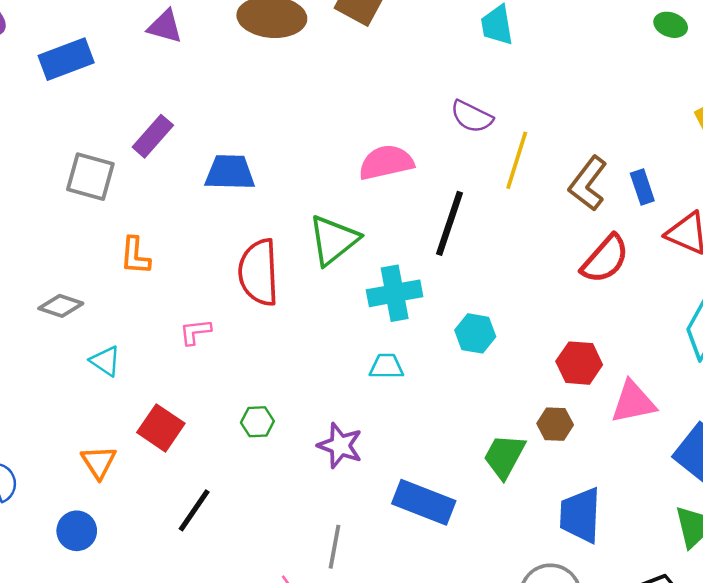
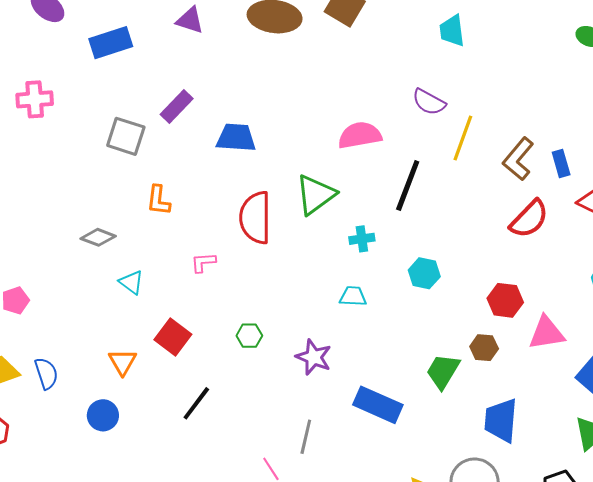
cyan cross: (395, 293) -> (362, 239), size x0.6

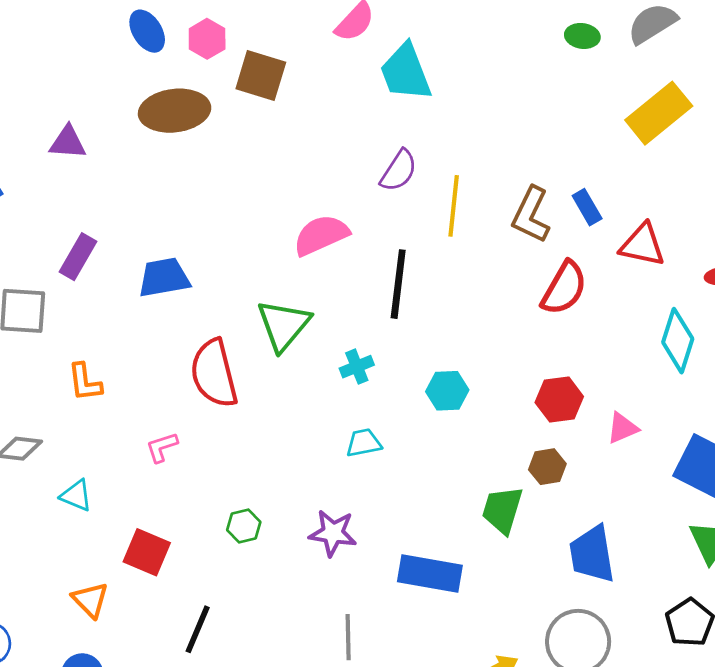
cyan trapezoid: (452, 31) -> (406, 72), size x1.4
purple semicircle: (429, 102) -> (399, 171), turned -72
pink triangle: (547, 333) -> (622, 428), size x0.7

